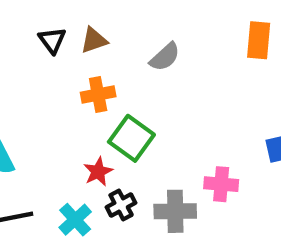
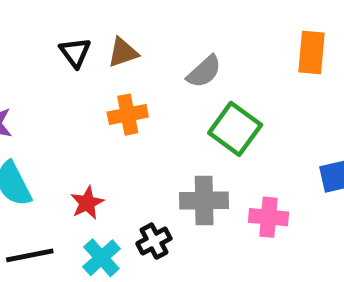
green square: (131, 138) -> (235, 129), moved
red star: (98, 172) -> (87, 203), moved
gray cross: (175, 211) -> (204, 200), moved

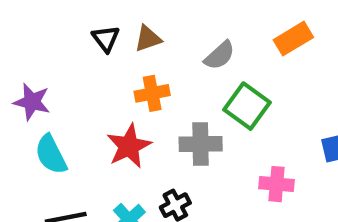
orange rectangle: (311, 53) -> (293, 39), moved, turned 54
gray cross: (204, 200) -> (201, 144), moved
red star: (87, 203) -> (129, 146), moved, size x1.5

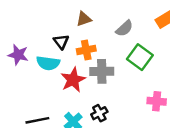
black triangle: (106, 39) -> (61, 42), moved
gray cross: (201, 144) -> (102, 71), moved
cyan semicircle: (51, 155) -> (48, 63), moved, turned -55

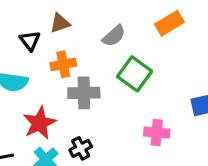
black triangle: (61, 42) -> (30, 41), moved
red star: (73, 80) -> (39, 123), moved

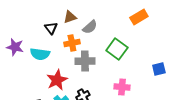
gray semicircle: (114, 36) -> (90, 27), moved
pink cross: (157, 133) -> (122, 87), moved

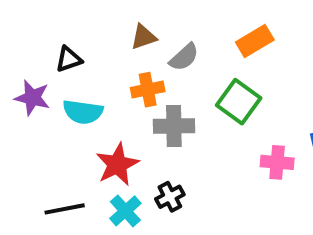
orange rectangle: (139, 17) -> (255, 41), moved
black triangle: (51, 28) -> (69, 59), moved, turned 48
pink cross: (122, 87) -> (277, 162), moved

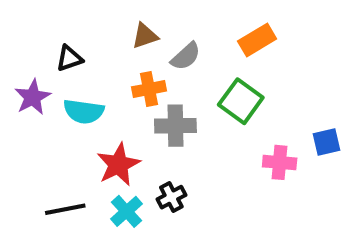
purple star: (32, 98) -> (33, 97), turned 30

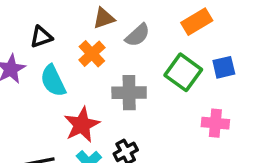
orange cross: (149, 89) -> (92, 54), moved, turned -32
cyan semicircle: (84, 111) -> (53, 81), turned 56
blue square: (326, 142) -> (224, 67), moved

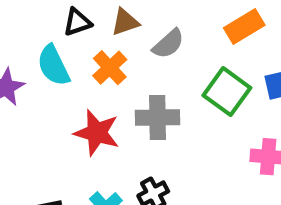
black triangle: (41, 37) -> (77, 22), moved
cyan semicircle: (53, 81) -> (53, 66), moved
red star: (82, 125) -> (97, 133), moved, turned -30

